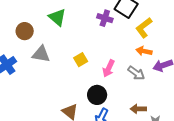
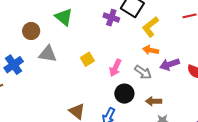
black circle: (97, 95) -> (124, 94), moved
brown arrow: (138, 109) -> (154, 101), moved

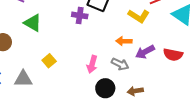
yellow L-shape: (150, 27) -> (139, 16), moved, turned -100
gray triangle: (48, 54) -> (23, 79), moved
yellow square: (87, 59) -> (49, 61), moved

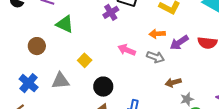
purple cross: (80, 15) -> (111, 12), turned -35
pink arrow: (92, 64) -> (127, 50), moved, turned 102
black circle: (105, 88) -> (103, 87), moved

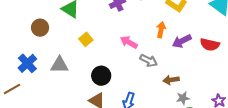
orange arrow: (157, 34) -> (161, 30), turned 98
gray arrow: (156, 57) -> (148, 60), moved
yellow square: (85, 60) -> (86, 39), moved

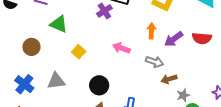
gray arrow: (148, 60) -> (155, 62), moved

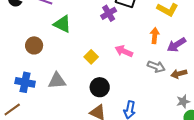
yellow square: (79, 52) -> (91, 57), moved
brown arrow: (169, 79) -> (179, 74), moved
blue cross: (24, 84) -> (25, 82), turned -30

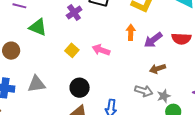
purple cross: (109, 13) -> (74, 13), moved
yellow square: (91, 57) -> (72, 50), moved
gray arrow: (156, 67) -> (144, 91), moved

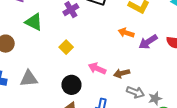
orange arrow: (131, 32) -> (126, 33), turned -77
pink arrow: (101, 50) -> (97, 68), moved
brown arrow: (158, 69) -> (122, 73), moved

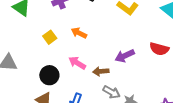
orange arrow: (126, 33) -> (79, 33), moved
purple arrow: (148, 42) -> (125, 56), moved

